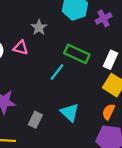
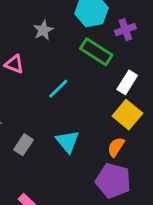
pink triangle: (21, 48) -> (14, 64), moved
green rectangle: (77, 54) -> (96, 52), moved

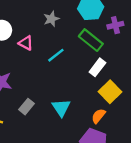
white rectangle: (127, 82) -> (97, 67), moved
cyan line: (58, 89) -> (56, 55), moved

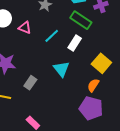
white rectangle: (97, 67) -> (75, 43), moved
cyan triangle: (61, 108) -> (61, 69), moved

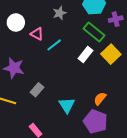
cyan line: (52, 36) -> (54, 45), moved
yellow square: (101, 63) -> (111, 54), moved
cyan triangle: (61, 69) -> (67, 105), moved

